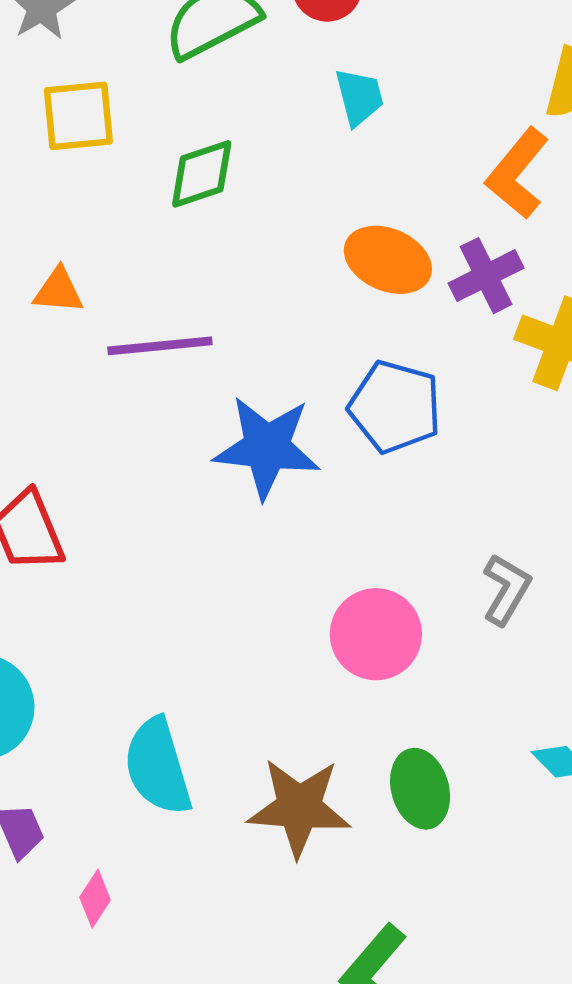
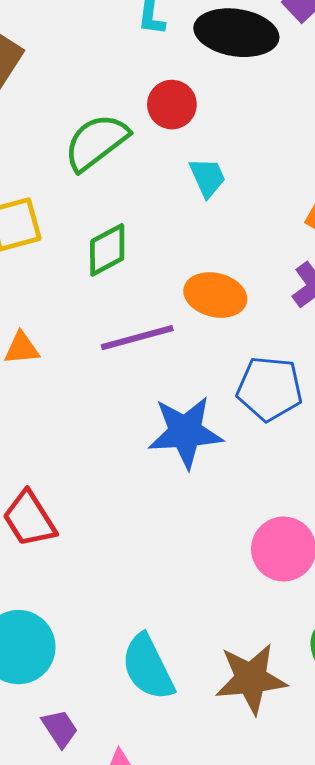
orange ellipse: (388, 260) -> (215, 295), moved
purple line: (160, 346) -> (137, 338), moved

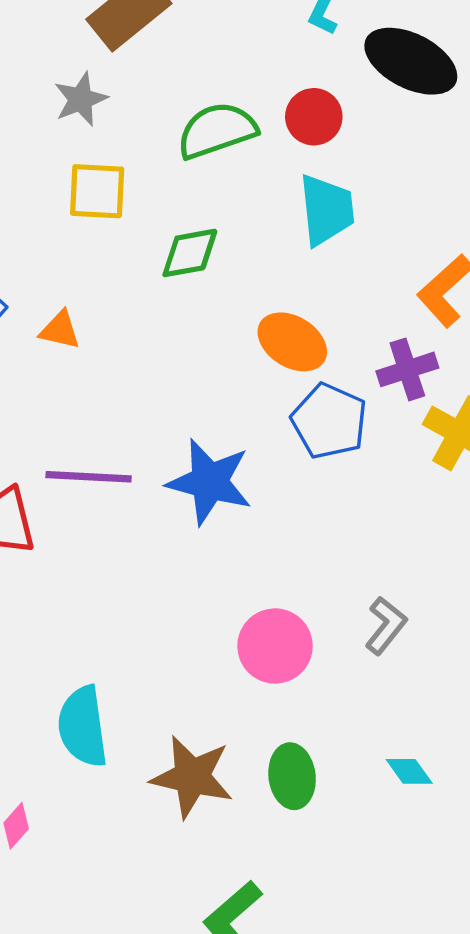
cyan trapezoid: (208, 177) -> (326, 210), size x1.5
purple line: (137, 338) -> (89, 477), moved
blue pentagon: (270, 389) -> (329, 421), moved

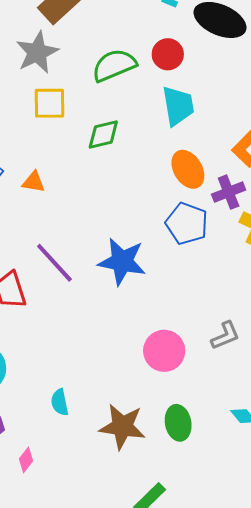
gray star: (81, 99) -> (37, 52), size x1.4
orange ellipse: (292, 342) -> (188, 169), moved, turned 30
purple line: (89, 477) -> (54, 263), turned 48
gray L-shape: (386, 626) -> (225, 336), turned 32
cyan semicircle: (83, 727) -> (60, 402), size x0.6

